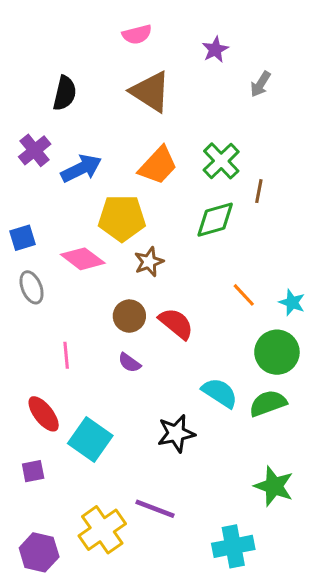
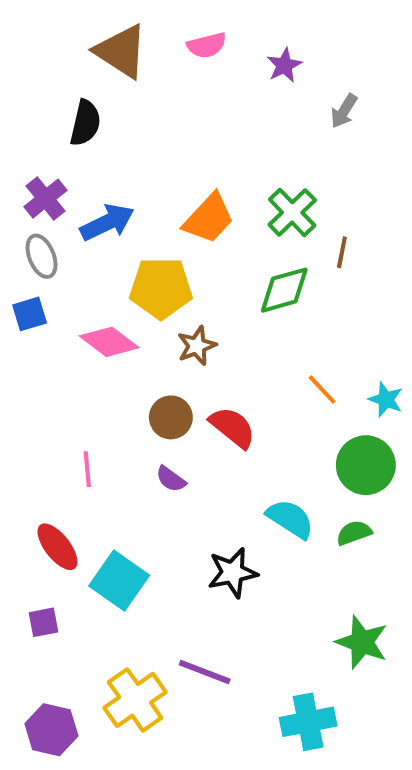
pink semicircle: (137, 34) -> (207, 45), moved
brown triangle: (150, 92) -> (121, 51), moved
gray ellipse: (32, 287) -> (42, 256), moved
green semicircle: (268, 403) -> (354, 533), size x0.7

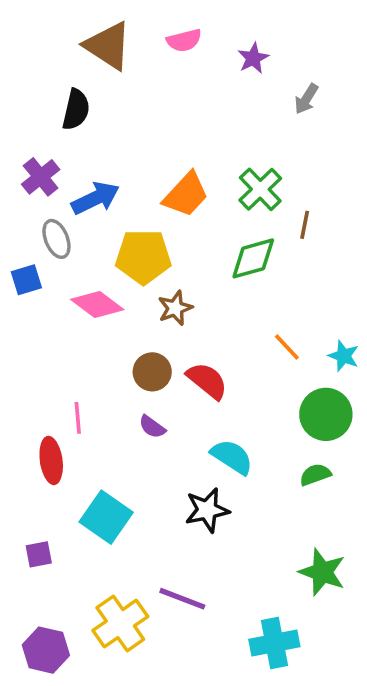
gray ellipse: (42, 256) -> (56, 239), moved
cyan semicircle: (290, 519) -> (232, 457), moved
red ellipse: (57, 547) -> (51, 460), moved, turned 30

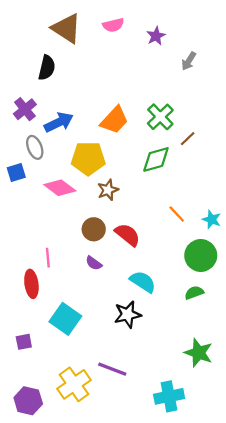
brown line: (305, 225) -> (188, 139), turned 35

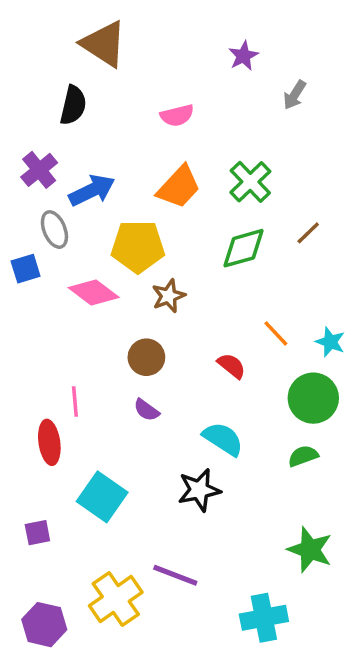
pink semicircle: (113, 25) -> (177, 115), moved
brown line: (188, 139) -> (308, 233), moved
red semicircle: (128, 235) -> (232, 366), moved, size x0.7

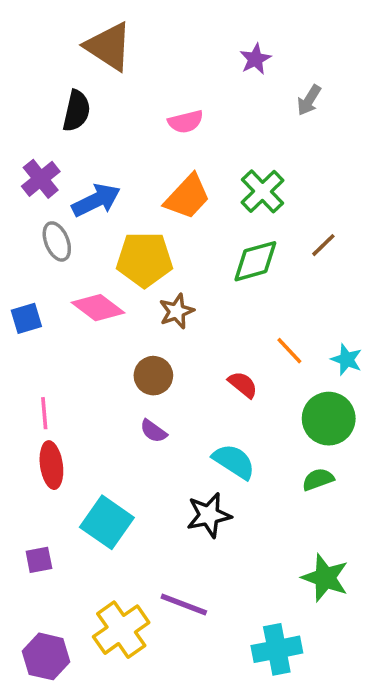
blue square: (26, 269) -> (26, 318), moved
pink line: (75, 401) -> (44, 413), moved

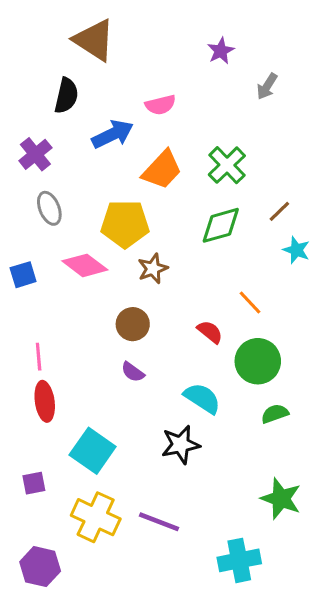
blue arrow: (96, 200) -> (113, 134), moved
cyan star: (347, 360) -> (296, 250), moved
green circle: (329, 419) -> (258, 361), moved
yellow cross: (121, 630) -> (96, 517), moved, turned -30

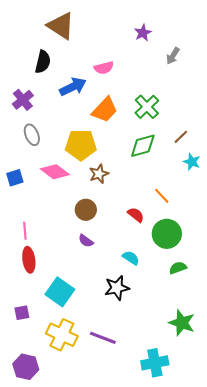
cyan semicircle: (202, 398) -> (131, 258), size x0.7

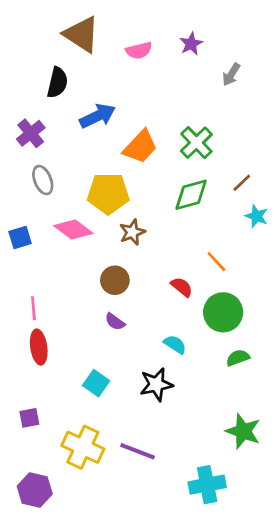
pink semicircle: (104, 68) -> (139, 50), moved
cyan square: (60, 292) -> (96, 383), moved, size x0.7

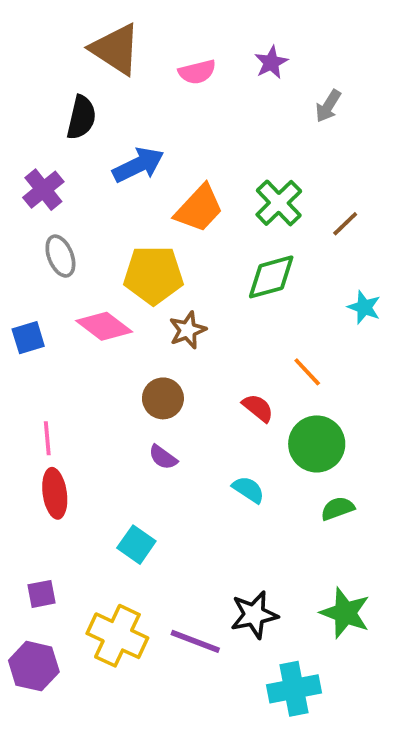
brown line: (242, 183) -> (345, 224), moved
black star: (156, 384) -> (254, 615), moved
purple hexagon: (35, 490) -> (34, 666), moved

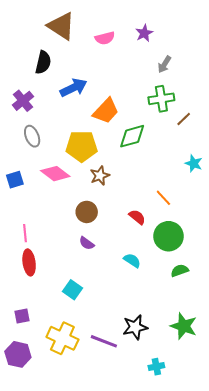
gray arrow: (328, 106) -> (164, 64), moved
green cross: (279, 203) -> (161, 99), moved, turned 35
green diamond: (271, 277) -> (132, 136), moved
cyan cross: (294, 689) -> (156, 367), size x0.6

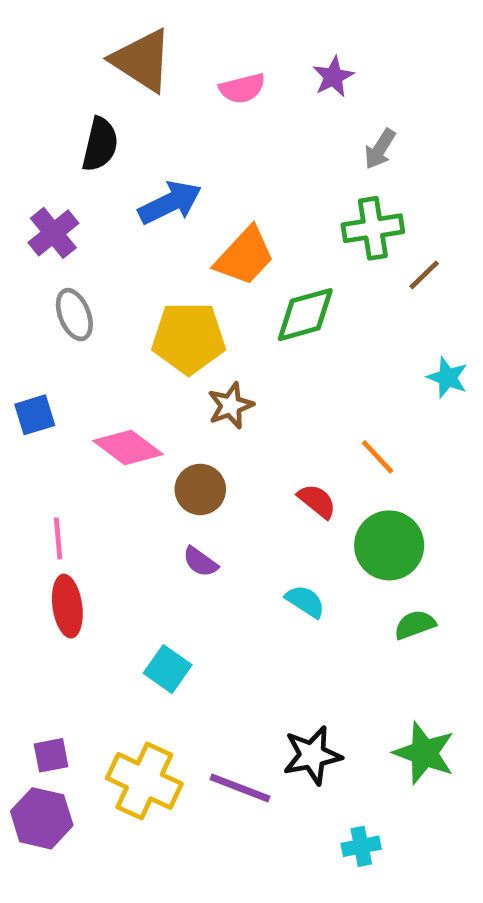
pink diamond: (55, 174) -> (128, 447), moved
purple square: (22, 316) -> (51, 755), moved

